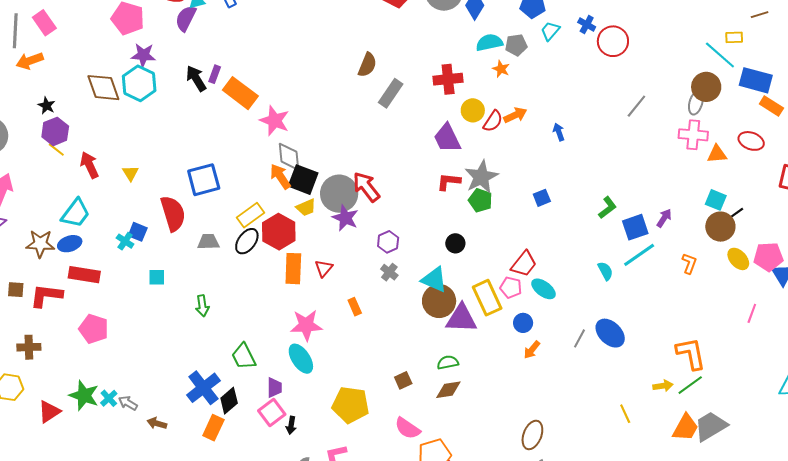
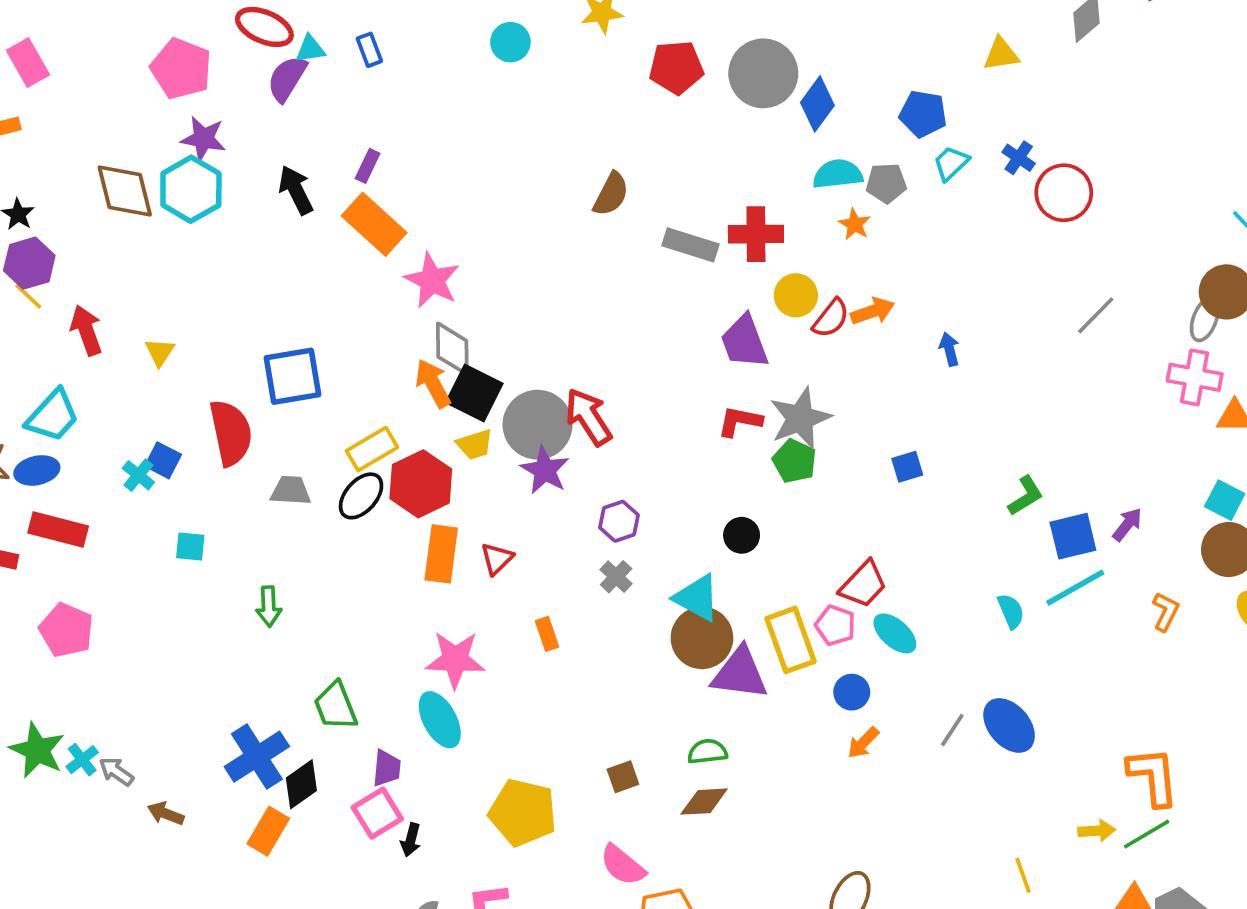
purple rectangle: (215, 74) -> (368, 166), moved
gray rectangle: (391, 93) -> (691, 245), moved, turned 68

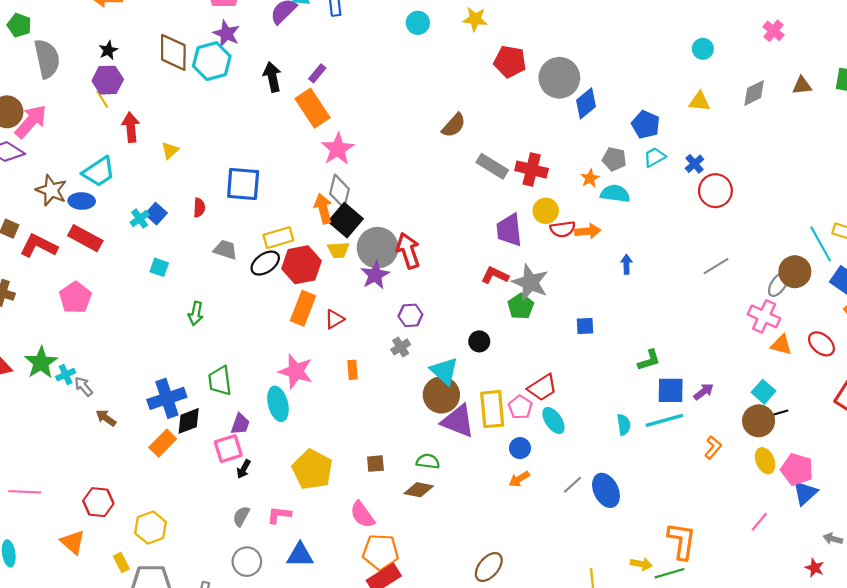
cyan semicircle: (838, 174) -> (615, 194), moved
red semicircle: (831, 318) -> (563, 229), turned 30
gray star: (800, 418) -> (530, 282), turned 30
red semicircle: (231, 433) -> (199, 208), size x0.5

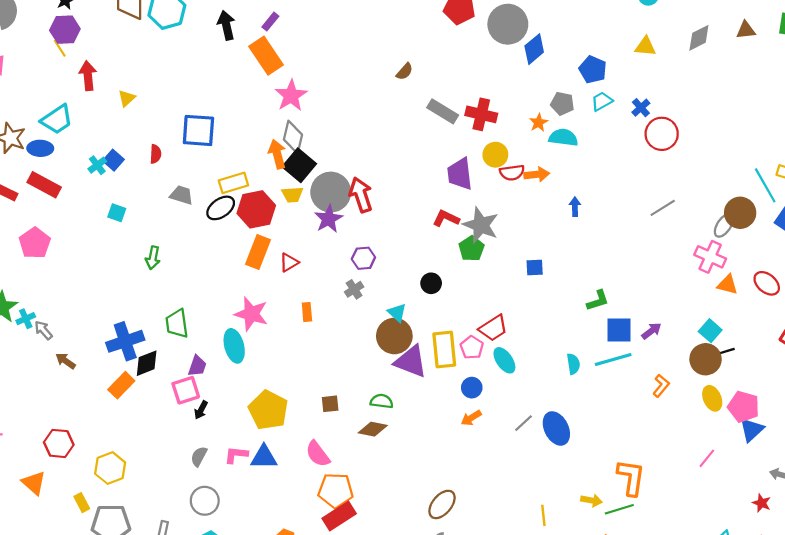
brown semicircle: (454, 125) -> (405, 72), size x0.7
cyan triangle: (444, 371) -> (397, 313), size x0.7
blue triangle: (300, 555) -> (264, 457), moved

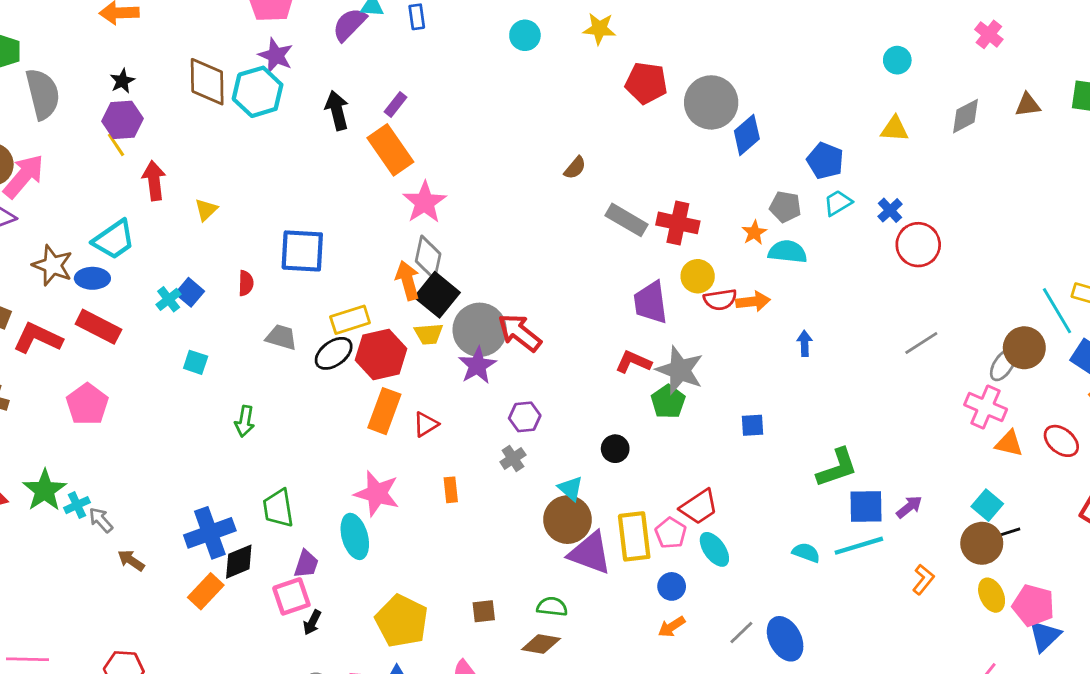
red arrow: (361, 195) -> (520, 333), turned -32
green L-shape: (598, 301) -> (837, 468), size x1.4
cyan semicircle: (573, 364) -> (806, 553), turned -60

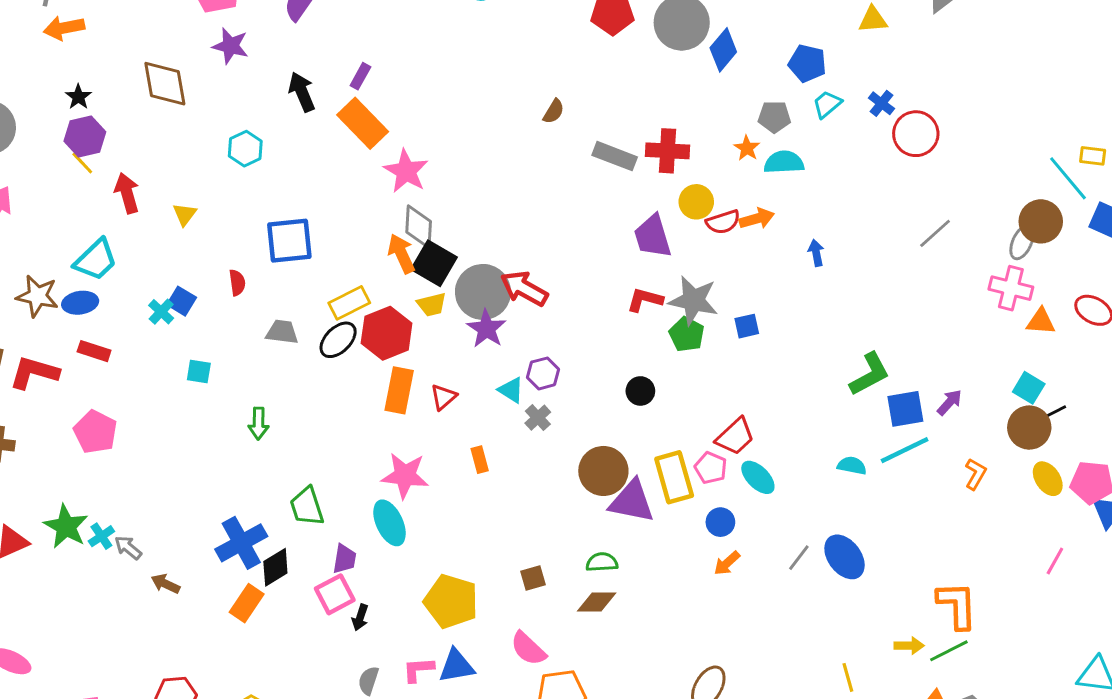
cyan hexagon: (258, 92) -> (245, 149), moved, size x0.7
red rectangle: (98, 327) -> (94, 351), size x0.7
blue square: (752, 425) -> (747, 326), moved
cyan triangle: (571, 488) -> (511, 390), moved

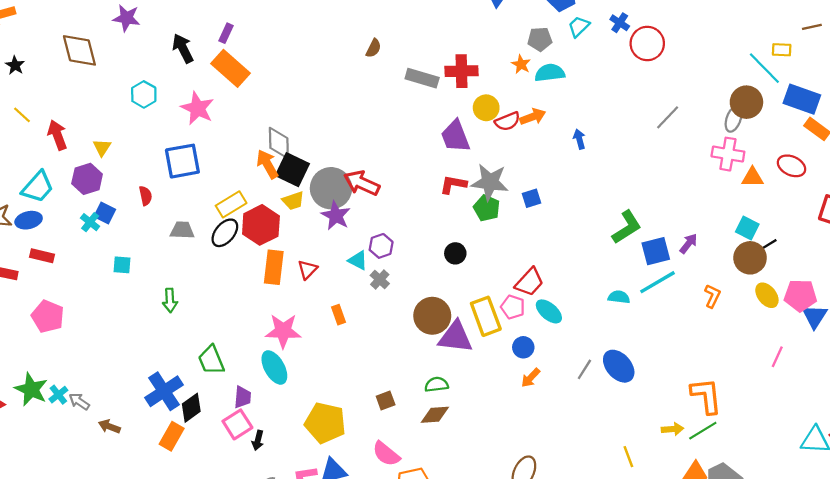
purple hexagon: (85, 136) -> (87, 179), moved
pink star: (406, 171) -> (197, 108), moved

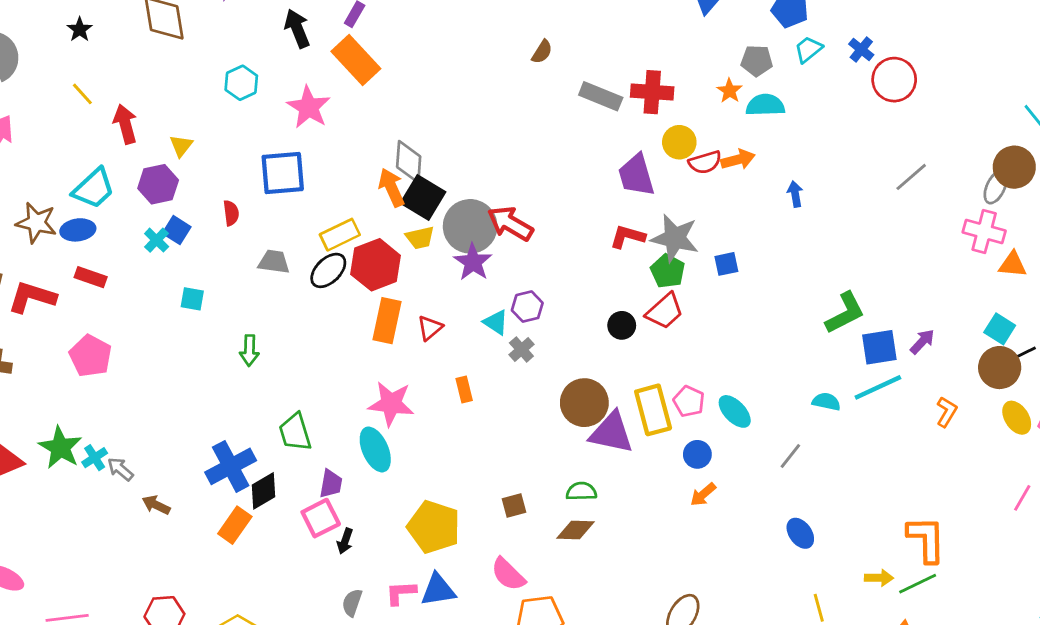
red trapezoid: (529, 282) -> (665, 311), moved
blue ellipse: (619, 366) -> (800, 533), moved, size x0.7
gray line: (584, 369) -> (790, 456), moved

